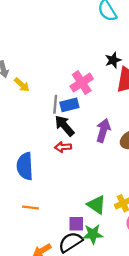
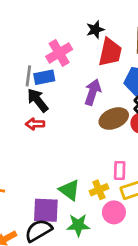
purple arrow: (103, 131) -> (93, 92), moved
purple square: (76, 224) -> (46, 210), size x1.5
green star: (93, 234) -> (78, 225), moved

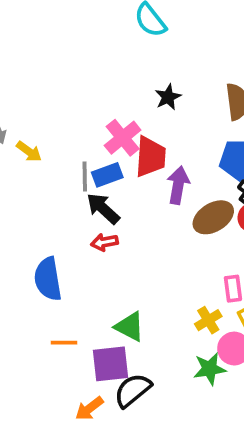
red trapezoid: (110, 52) -> (150, 157), moved
green triangle: (69, 190) -> (130, 327), moved
purple square: (46, 210) -> (110, 364), moved
green star: (78, 225) -> (210, 369), moved

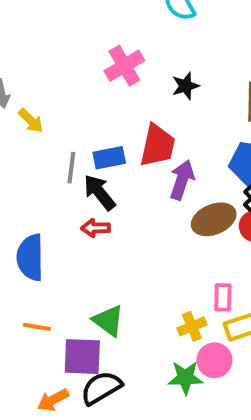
pink cross: (123, 138) -> (124, 66), moved
gray line: (85, 176) -> (71, 168), moved

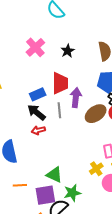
gray line: (71, 168) -> (59, 110), moved
green star: (185, 378) -> (72, 193), moved

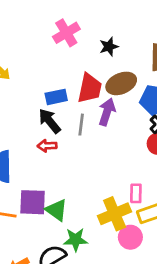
brown ellipse: (96, 114) -> (121, 83), moved
yellow cross: (96, 169) -> (115, 214), size x1.6
purple square: (45, 195) -> (33, 202), moved

